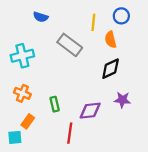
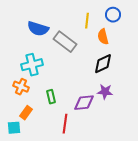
blue semicircle: (41, 17) -> (38, 29), moved, size x1.5
cyan cross: (22, 56) -> (32, 65), moved
purple star: (122, 100) -> (105, 92), moved

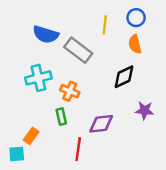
orange semicircle: (103, 37) -> (135, 44), moved
orange cross: (21, 87) -> (70, 91), moved
purple star: (105, 92) -> (145, 110), moved

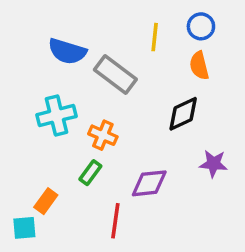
green rectangle: (61, 117) -> (90, 173), turned 49

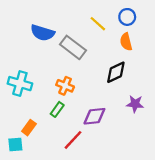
yellow line: (155, 37) -> (98, 24), turned -54
cyan cross: (57, 116) -> (20, 84), moved, turned 30
red line: (115, 221) -> (73, 140), turned 35

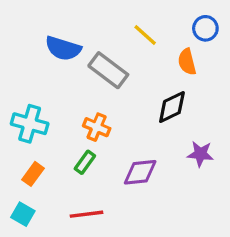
blue circle: (127, 17) -> (205, 28), moved
orange rectangle: (29, 128) -> (33, 174), moved
red line: (73, 140) -> (87, 214), moved, turned 40
cyan square: (15, 144) -> (23, 214), turned 35

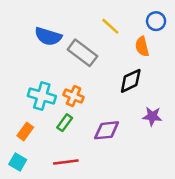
cyan cross: (30, 124) -> (42, 96), moved

